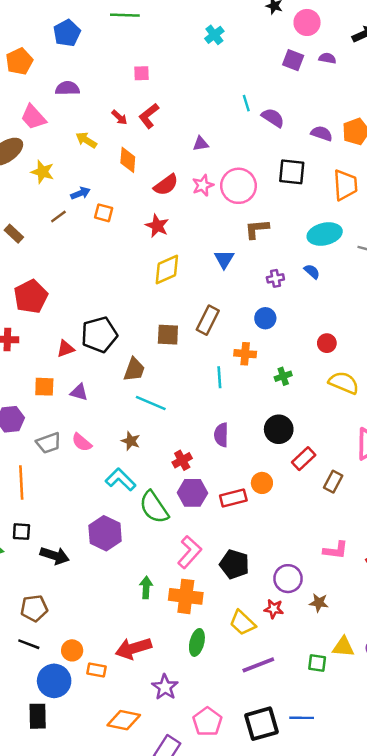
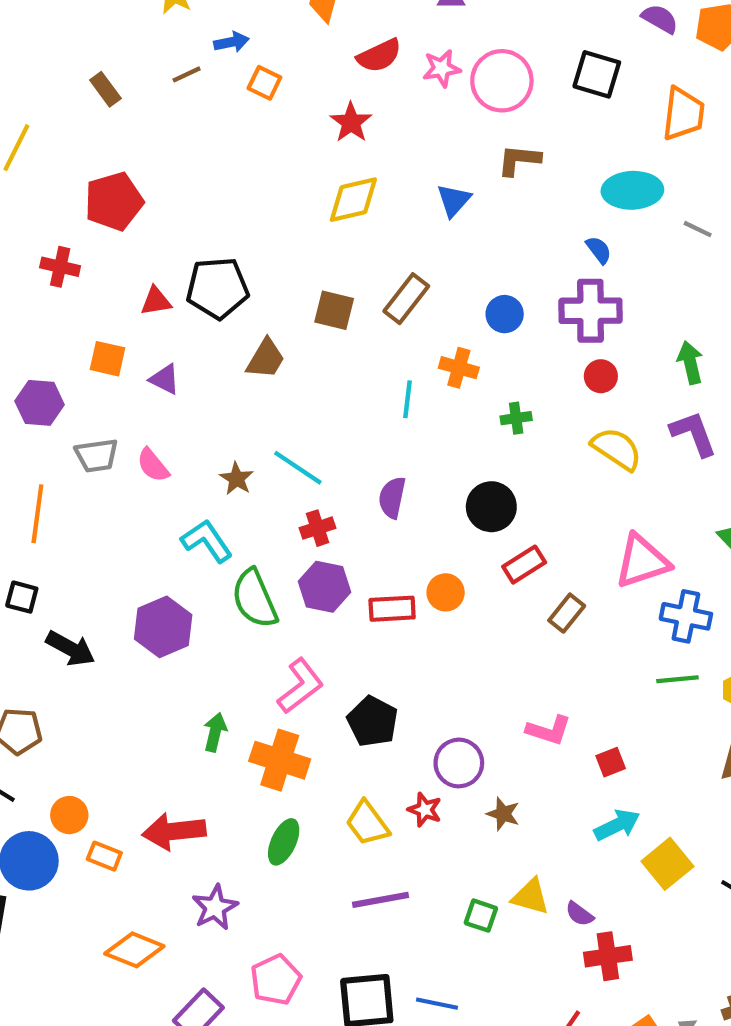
purple cross: (275, 278) -> (590, 311), moved, size x2.0
cyan line: (151, 403) -> (298, 468), moved

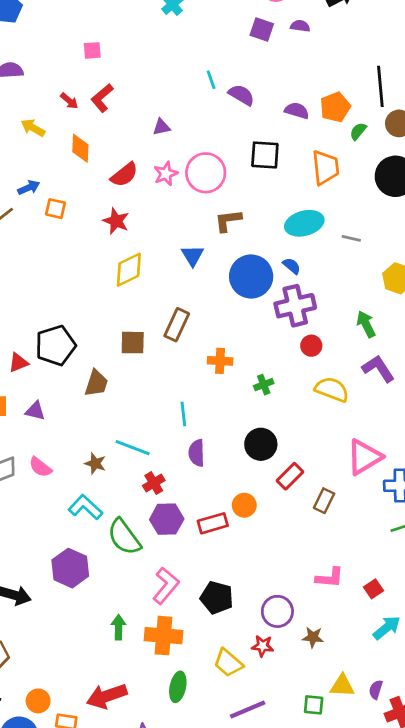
blue circle: (505, 314) -> (251, 276), moved, size x1.8
cyan line: (408, 399) -> (183, 414), moved
purple semicircle: (579, 914) -> (376, 690), turned 84

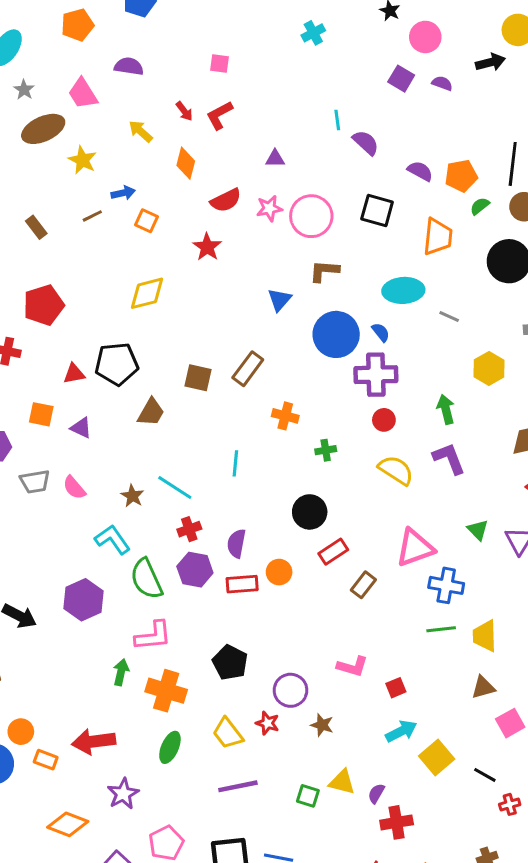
yellow diamond: (129, 270) -> (147, 293), moved
purple semicircle: (197, 453) -> (236, 543), moved
pink L-shape: (166, 586) -> (153, 636), moved, turned 33

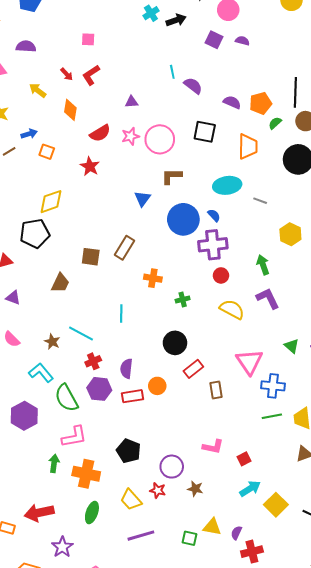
black arrow: (490, 62) -> (176, 20), moved
black pentagon: (117, 364) -> (35, 233), moved
pink triangle: (415, 548) -> (249, 362), turned -40
brown rectangle: (363, 585) -> (216, 390), turned -42

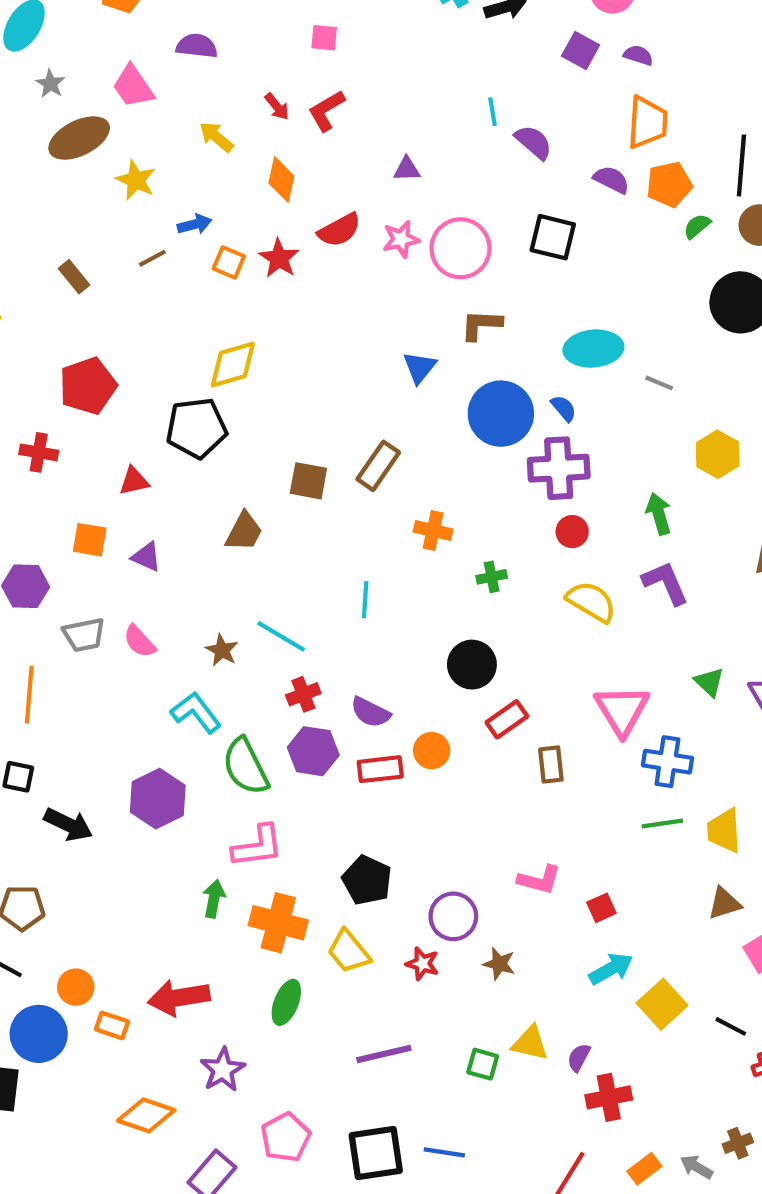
orange trapezoid: (248, 146) -> (647, 122), moved
red star: (90, 166) -> (279, 258), moved
purple semicircle: (126, 369) -> (370, 712), turned -72
yellow trapezoid: (131, 500) -> (349, 951), moved

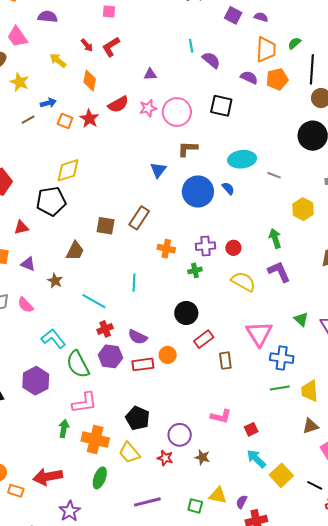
green semicircle: (697, 226) -> (294, 43), moved
purple cross: (559, 468) -> (206, 246), moved, size x0.7
brown star: (222, 650) -> (55, 281), moved
cyan arrow: (611, 969) -> (256, 459), turned -105

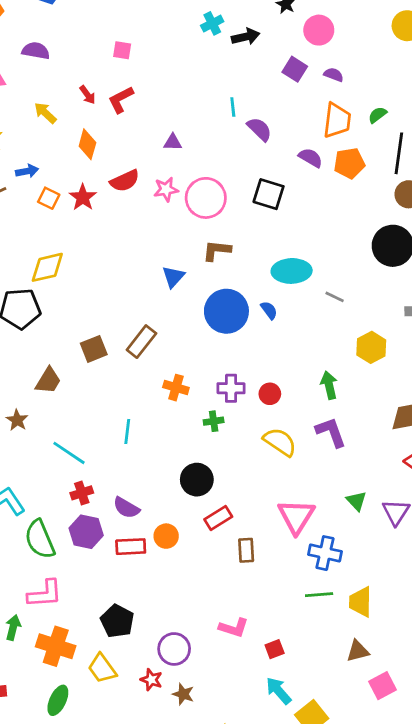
brown square: (106, 226) -> (94, 349), turned -36
brown star: (202, 457) -> (183, 694), moved

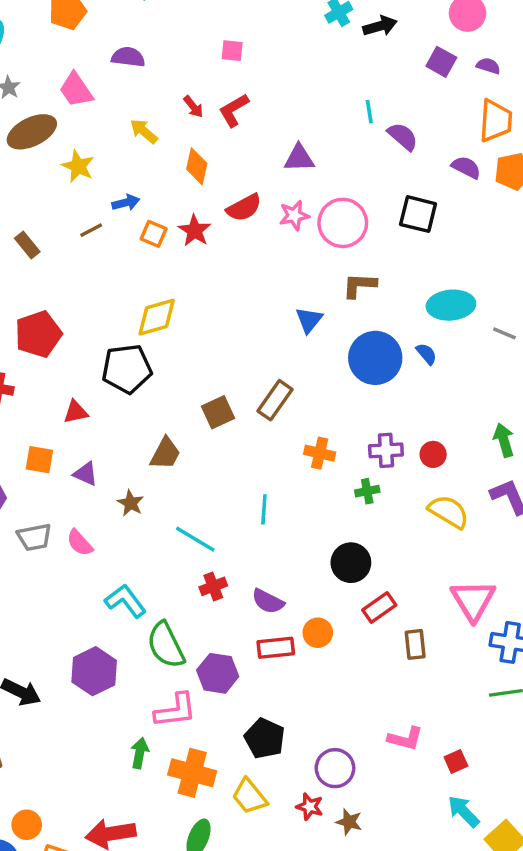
purple triangle: (173, 142) -> (299, 158), size x1.4
purple hexagon: (86, 532) -> (218, 673), moved

